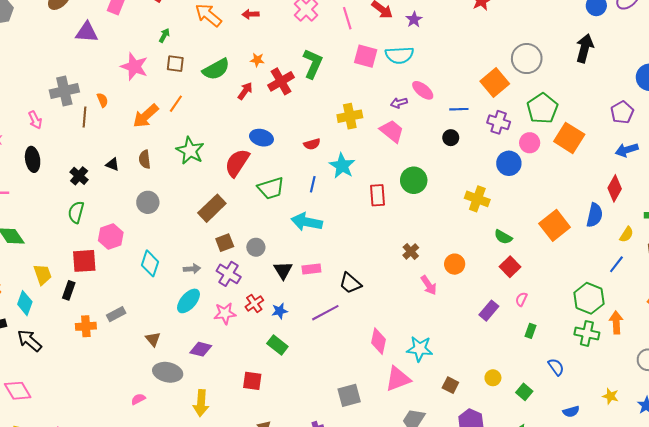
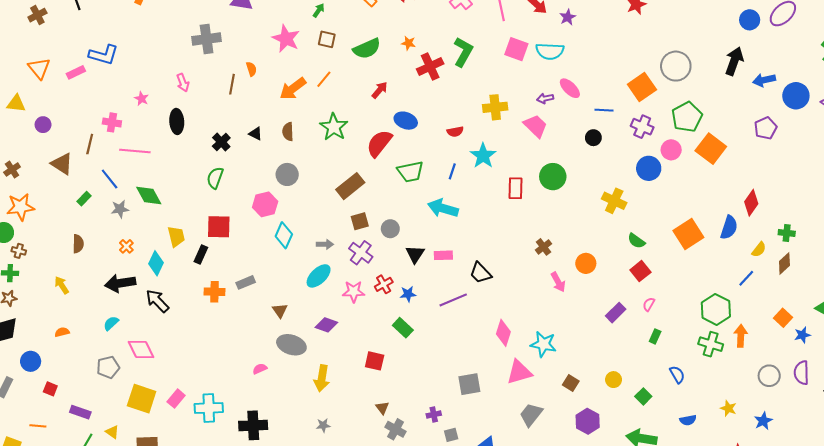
gray cross: (64, 91) -> (207, 39), moved
red arrow: (245, 91) -> (380, 90), moved
blue arrow: (627, 150) -> (764, 80), moved
pink hexagon: (111, 236) -> (265, 204), moved

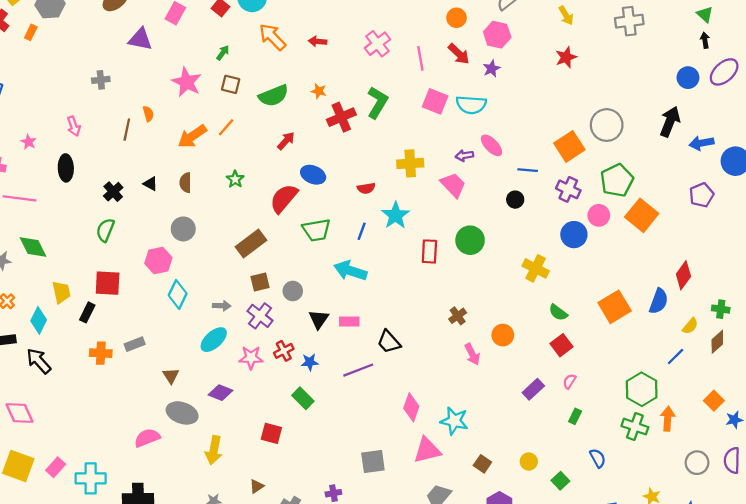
gray cross: (207, 39) -> (101, 80), size x0.6
green star: (334, 127) -> (235, 179), size x0.6
pink semicircle: (260, 369) -> (147, 438), size x1.6
brown triangle: (382, 408) -> (257, 486), moved, turned 32

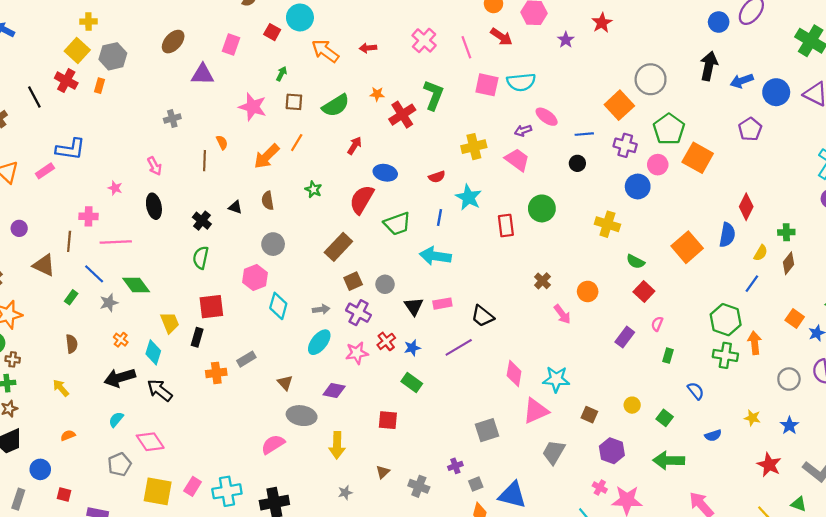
purple star: (491, 69) -> (566, 40), moved

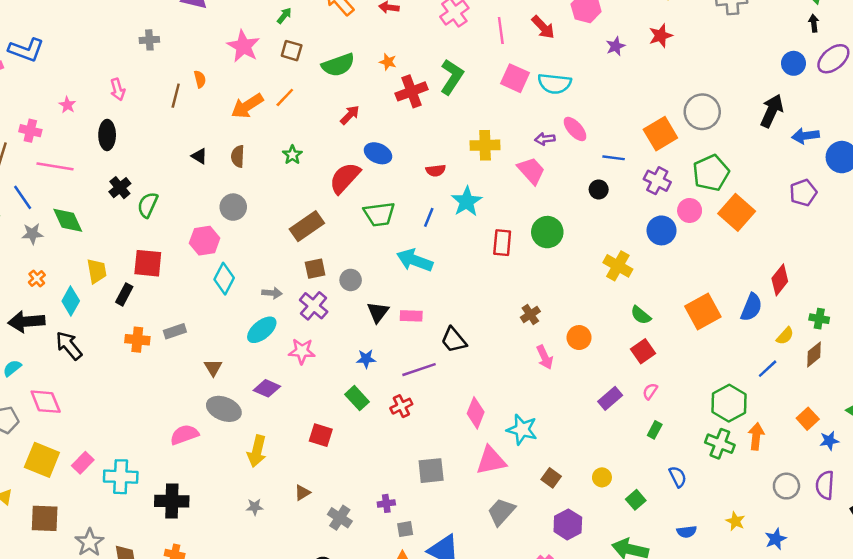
black cross: (202, 221) -> (120, 188), moved
red cross: (386, 341) -> (401, 406), moved

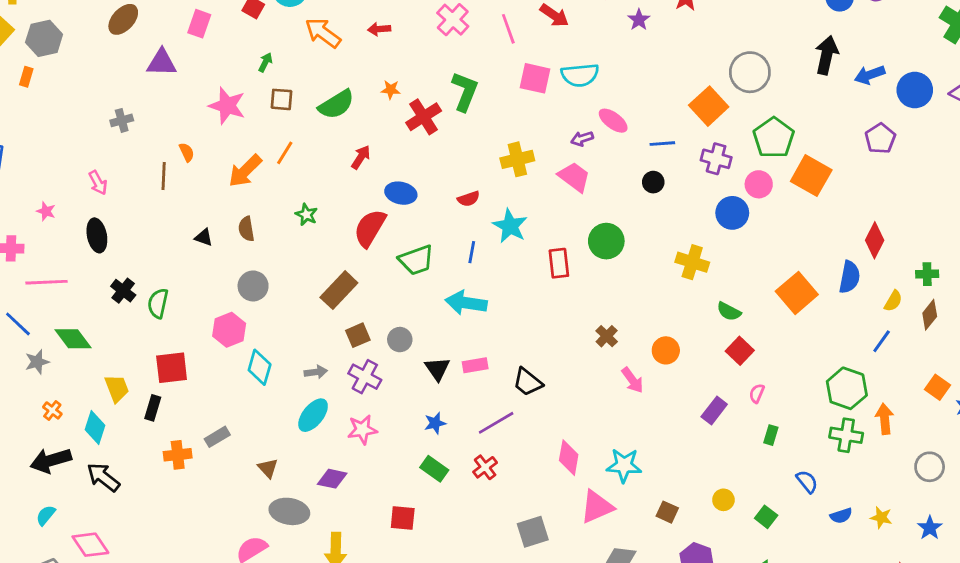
blue semicircle: (687, 532) -> (841, 516), moved

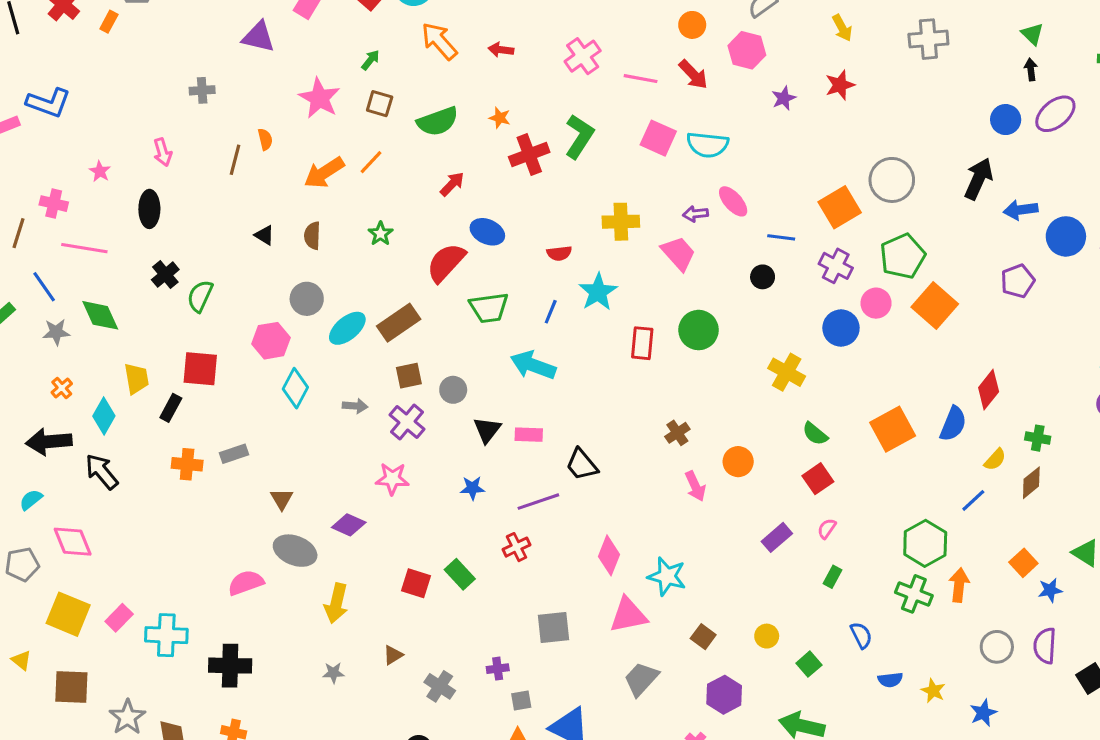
pink line: (508, 29) -> (641, 79), turned -72
cyan ellipse: (313, 415) -> (347, 328), moved
green rectangle: (434, 469) -> (460, 574), moved

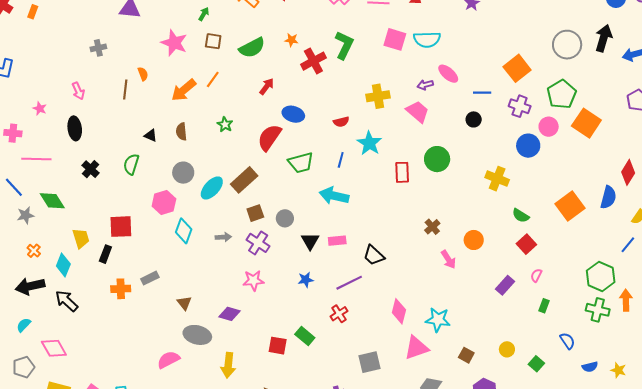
gray circle: (892, 180) -> (567, 45), moved
green semicircle: (200, 296) -> (131, 164), moved

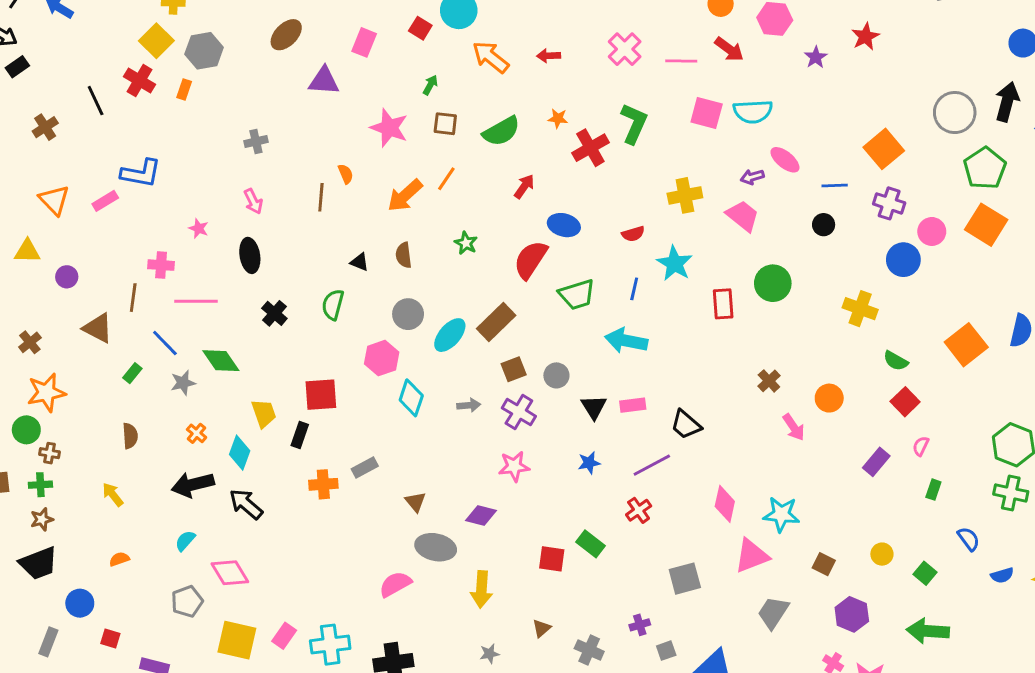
gray cross: (98, 48) -> (256, 142), moved
green pentagon: (562, 94) -> (985, 168), moved

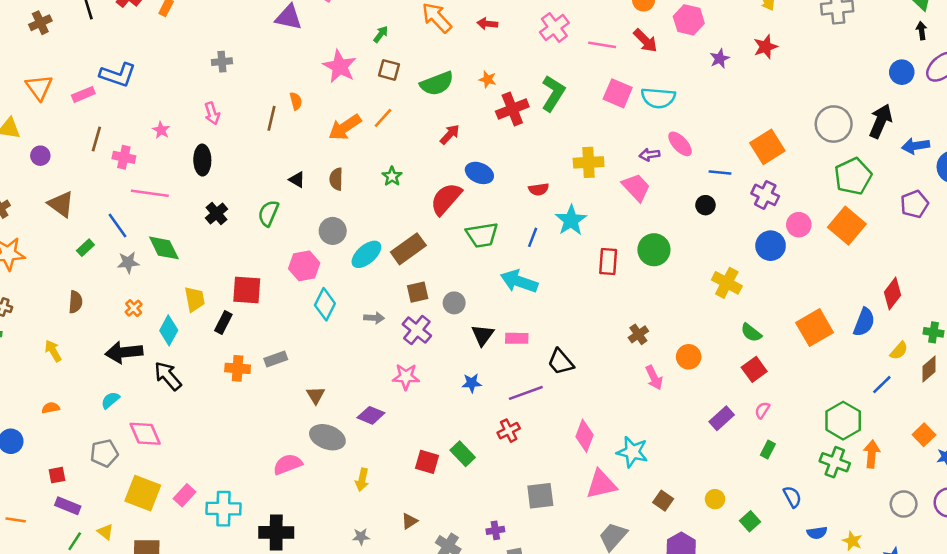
brown line: (133, 298) -> (96, 139), moved
yellow arrow: (482, 589) -> (362, 480), size x0.7
red square: (110, 639) -> (57, 475), moved, turned -36

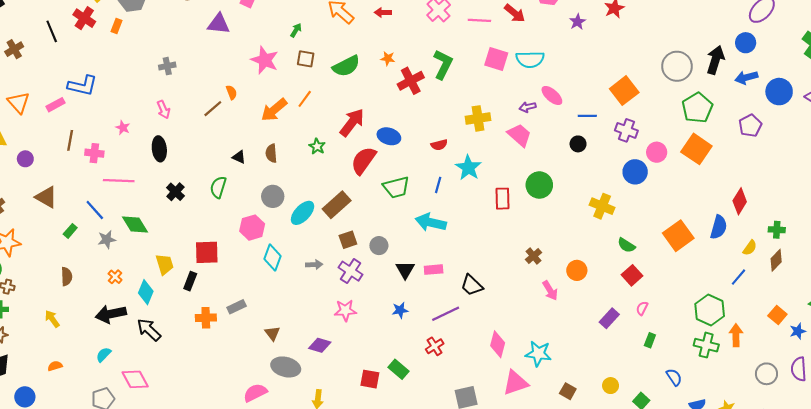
blue circle: (902, 72) -> (746, 43), moved
brown line: (272, 118) -> (213, 109), turned 42
red arrow: (450, 134) -> (352, 122), moved, size x1.6

